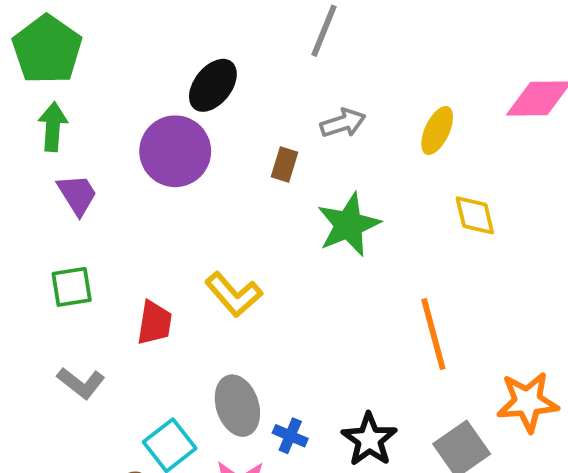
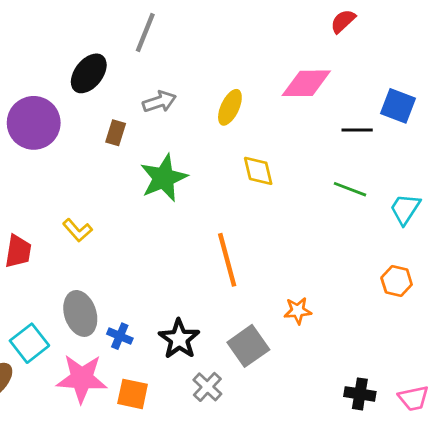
black ellipse: (213, 85) -> (89, 73), moved
yellow L-shape: (234, 294) -> (77, 230), size x0.7
orange star: (528, 402) -> (298, 311), size x0.6

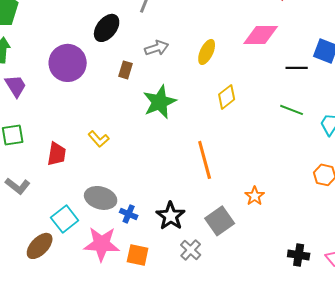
yellow diamond: (258, 171) -> (227, 97), turned 65
orange star: (298, 311) -> (255, 196), turned -30
gray ellipse: (80, 313) -> (101, 198), turned -56

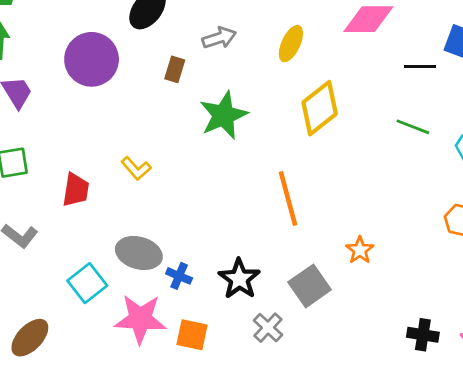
yellow diamond: (227, 97) -> (320, 108), size x1.5
brown ellipse: (40, 246) -> (30, 338), moved

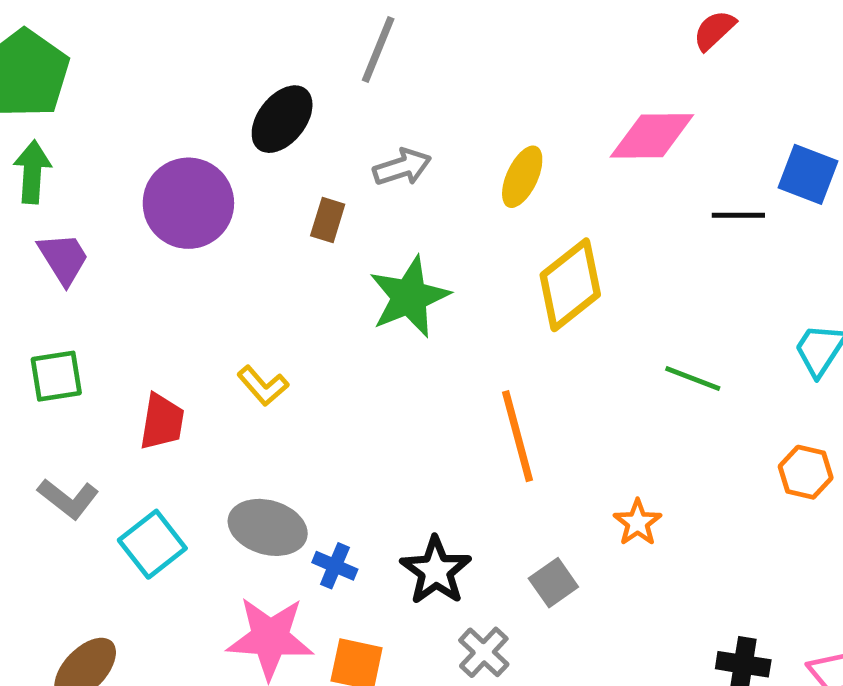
green line: (413, 127) -> (693, 378), moved
cyan square: (87, 283) -> (152, 544), moved
gray square: (310, 286) -> (553, 583), size x0.7

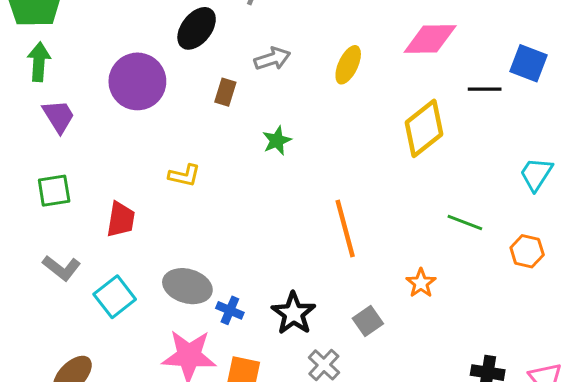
yellow diamond: (570, 285) -> (424, 128), moved
green star: (409, 297) -> (277, 141), size x0.6
green line: (693, 378) -> (465, 222), moved
yellow L-shape: (263, 386) -> (184, 175), moved, turned -36

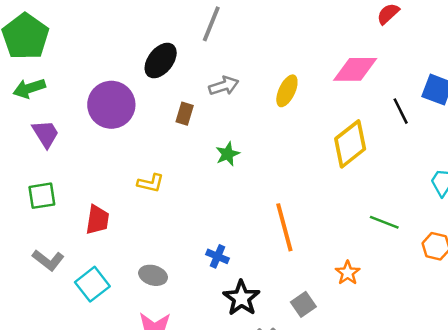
green arrow: (39, 62) -> (29, 88), turned -112
black line: (485, 89) -> (401, 111), turned 64
gray ellipse: (187, 286) -> (153, 275), size x0.7
blue cross: (230, 310) -> (217, 256), moved

